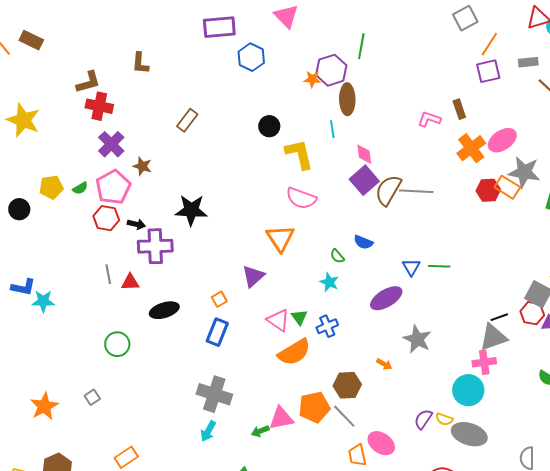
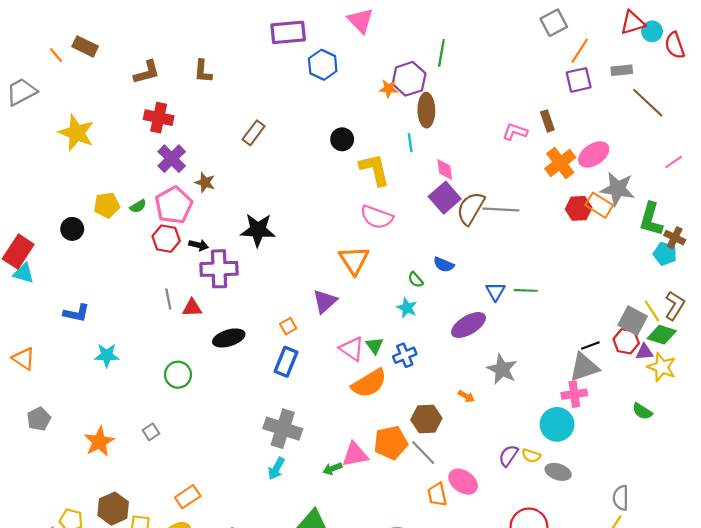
brown L-shape: (88, 82) -> (147, 72), moved
cyan star: (43, 301) -> (107, 355), moved
gray ellipse: (469, 434) -> (558, 472), size x0.7

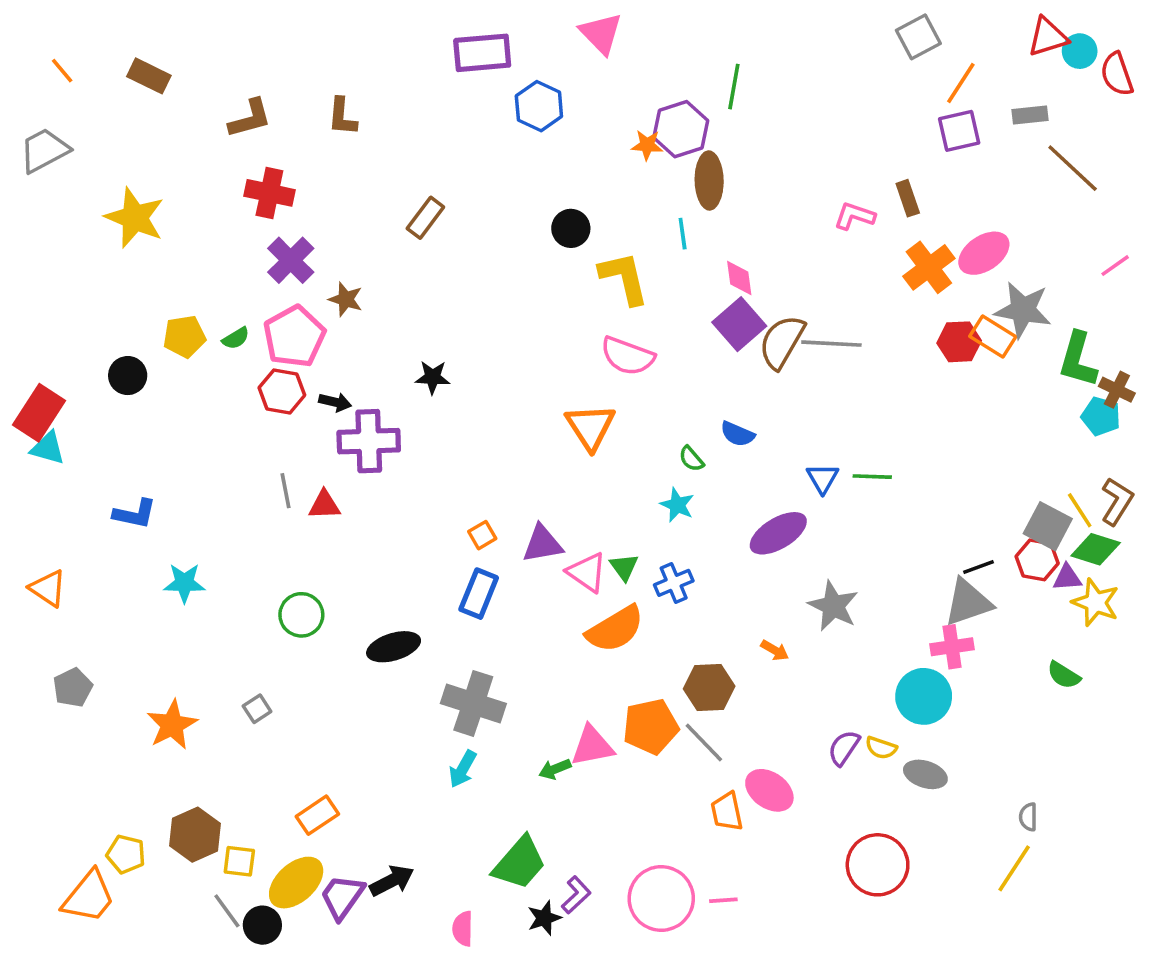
orange line: (56, 55) -> (62, 71), moved
black star: (258, 230) -> (433, 377), size x0.6
purple triangle: (325, 301) -> (542, 544), moved, turned 32
black ellipse: (229, 338) -> (394, 647), moved
gray semicircle: (621, 498) -> (1028, 817), size x0.7

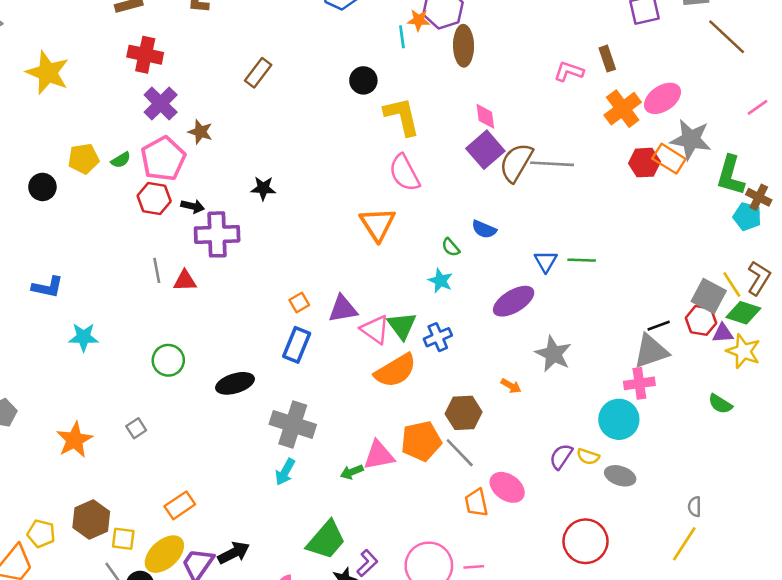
cyan line: (683, 234) -> (402, 37), moved
pink semicircle: (628, 356) -> (404, 173), turned 42
green triangle: (624, 567) -> (402, 326), size x1.4

